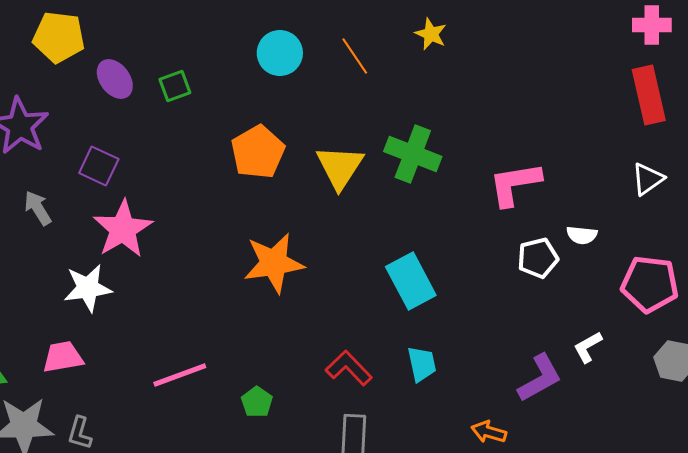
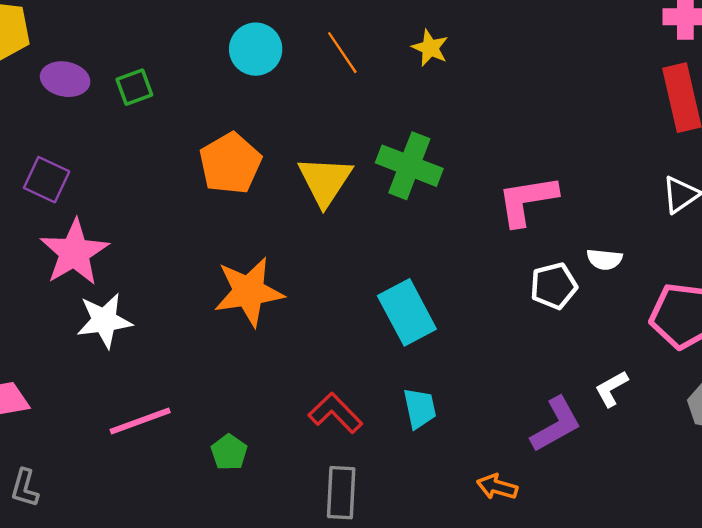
yellow star: (431, 34) -> (430, 48), moved
purple ellipse: (115, 79) -> (65, 79), turned -42
white star: (88, 288) -> (104, 321), moved

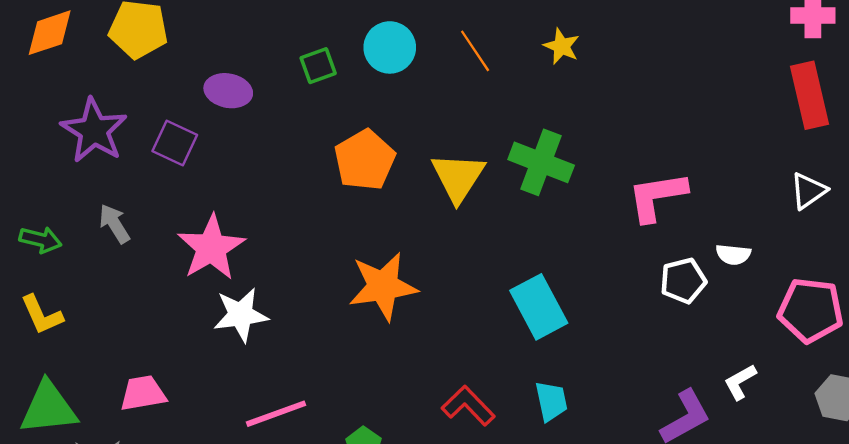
purple ellipse: (65, 79) -> (228, 91), moved
green square: (134, 87) -> (318, 66), moved
purple square: (47, 180) -> (175, 143), moved

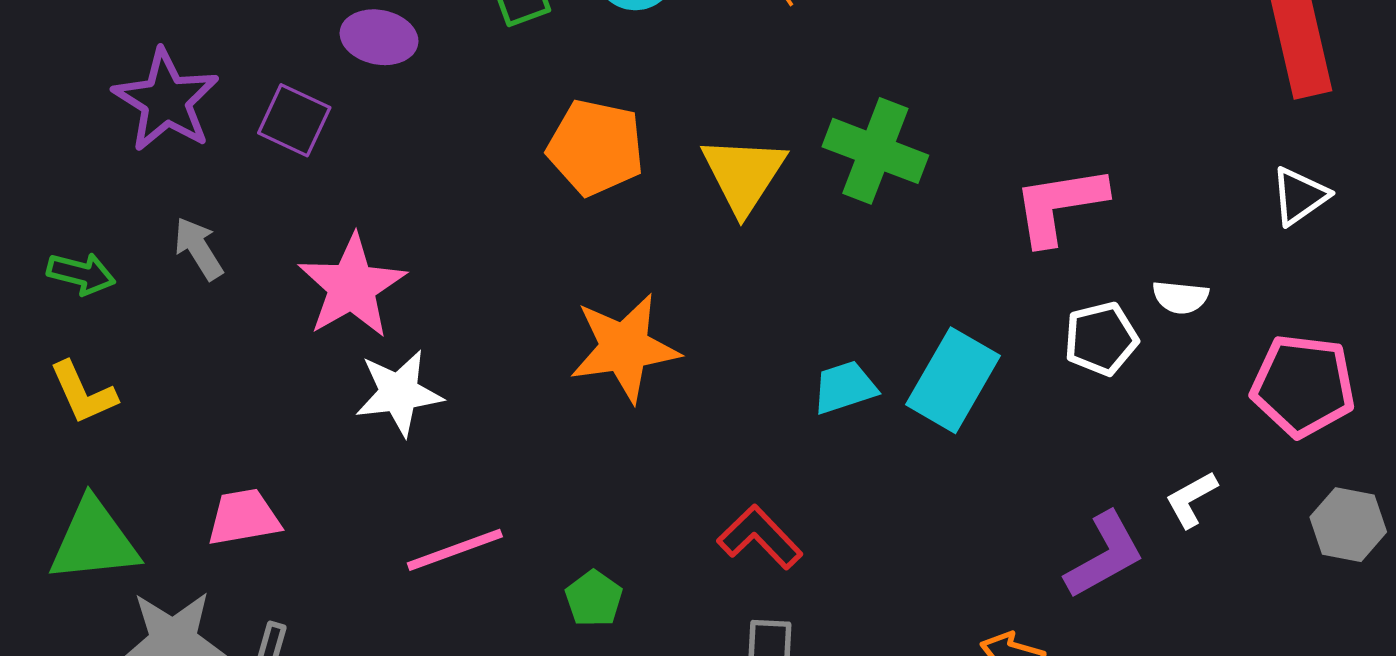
orange pentagon: (365, 160) -> (596, 147), turned -30
cyan rectangle: (539, 307) -> (953, 380), moved, turned 58
cyan trapezoid: (551, 401) -> (845, 387), moved, turned -96

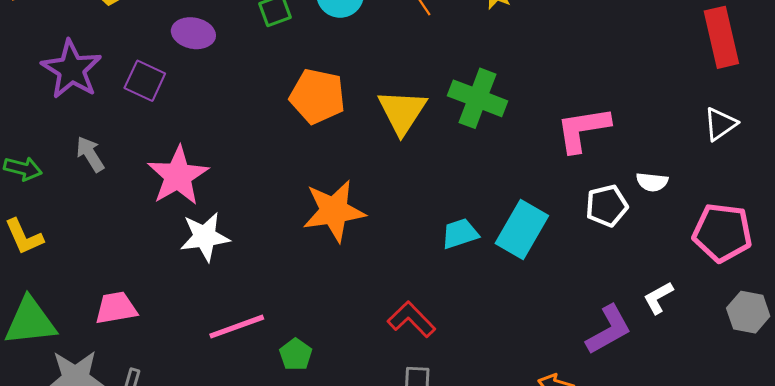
green pentagon: (594, 599) -> (296, 354), moved

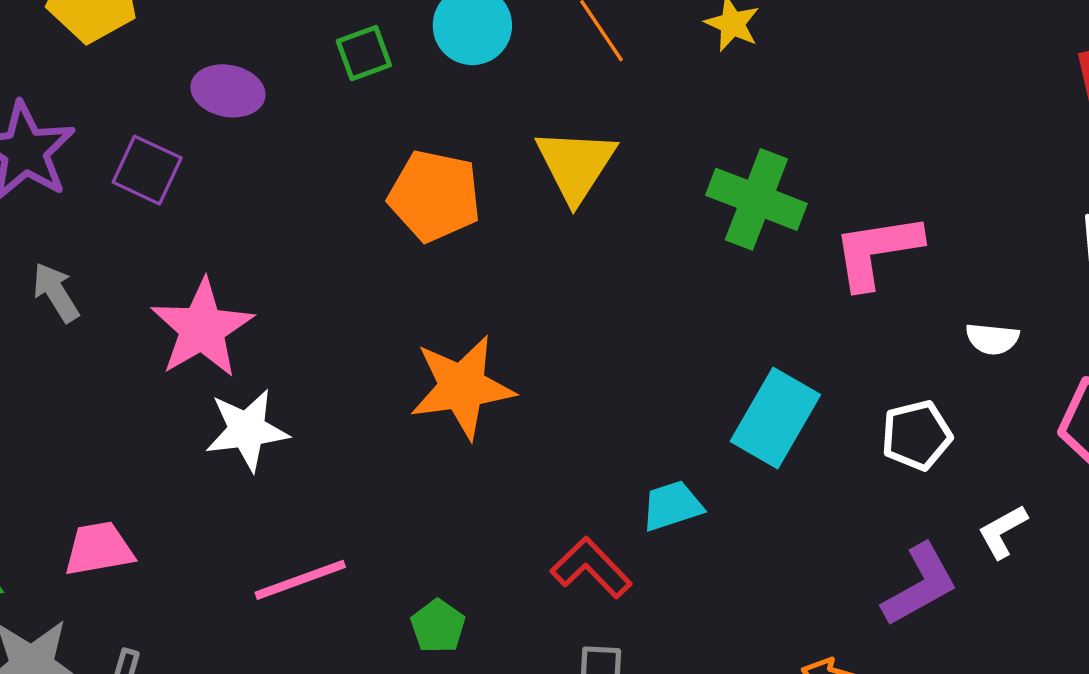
green cross: (478, 98) -> (756, 199), moved
yellow triangle: (402, 112) -> (576, 165), moved
white pentagon: (607, 206) -> (917, 435), moved
cyan trapezoid: (460, 234) -> (672, 506), moved
green pentagon: (296, 354) -> (438, 626), moved

